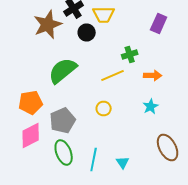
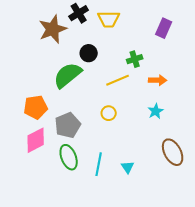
black circle: (87, 32) -> (89, 53), moved

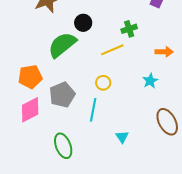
orange arrow: (158, 80) -> (164, 52), moved
green ellipse: (69, 157) -> (63, 146), moved
cyan line: (99, 164) -> (93, 110), moved

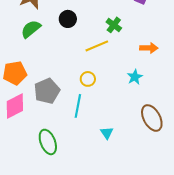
green cross: (129, 29) -> (114, 25), turned -35
green semicircle: (62, 45) -> (31, 29), moved, size x0.7

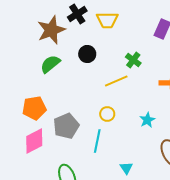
cyan star: (135, 77) -> (147, 120), moved

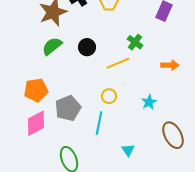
black circle: (87, 54) -> (87, 47), moved

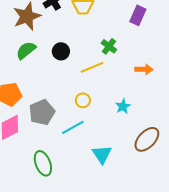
cyan line: (99, 123) -> (73, 127), turned 50
brown ellipse: (173, 135) -> (147, 139), turned 72
cyan triangle: (128, 150) -> (102, 154), size x1.5

